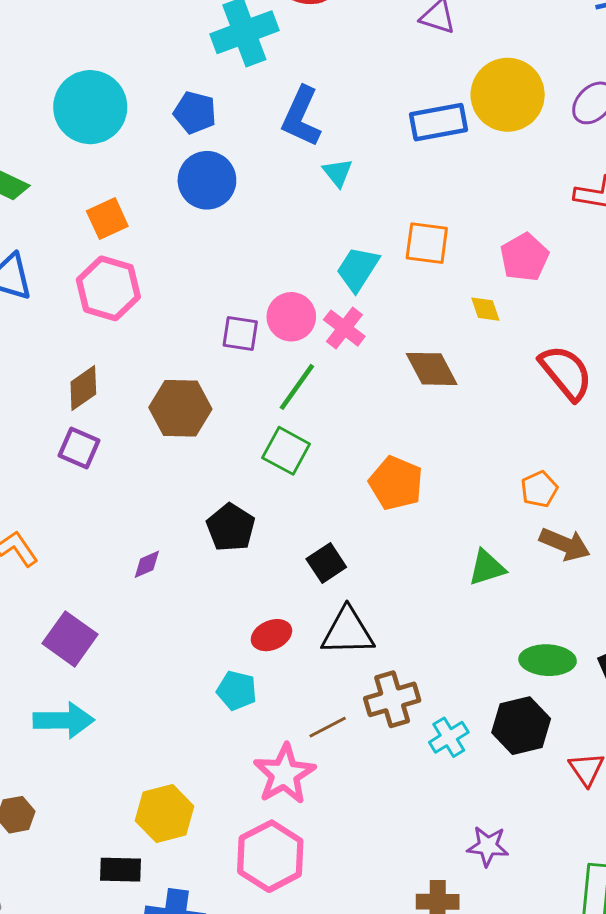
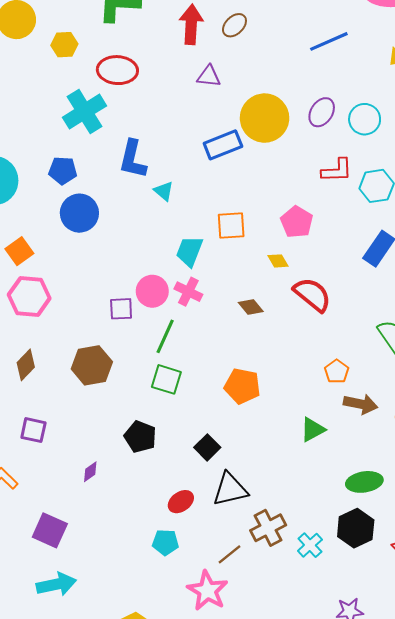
brown diamond: (432, 369) -> (251, 307), size x0.7
red semicircle: (566, 373) -> (312, 295), moved
purple square: (79, 448) -> (33, 430), moved

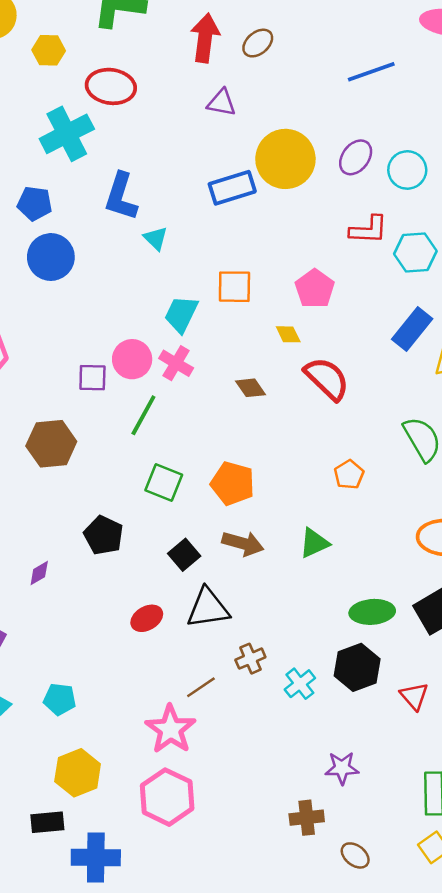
green square: (166, 379) -> (164, 483), moved
brown arrow: (361, 404) -> (243, 543), moved
brown cross: (268, 528) -> (250, 659), size x0.7
cyan pentagon: (165, 542) -> (60, 699), moved

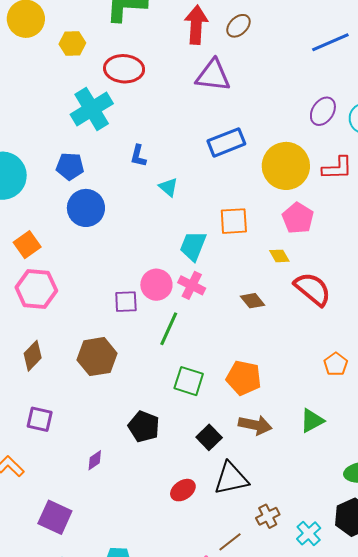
purple triangle: (222, 103) -> (213, 75), size x1.5
yellow circle: (285, 159) -> (286, 166), moved
blue L-shape: (121, 197) -> (138, 156), size x0.6

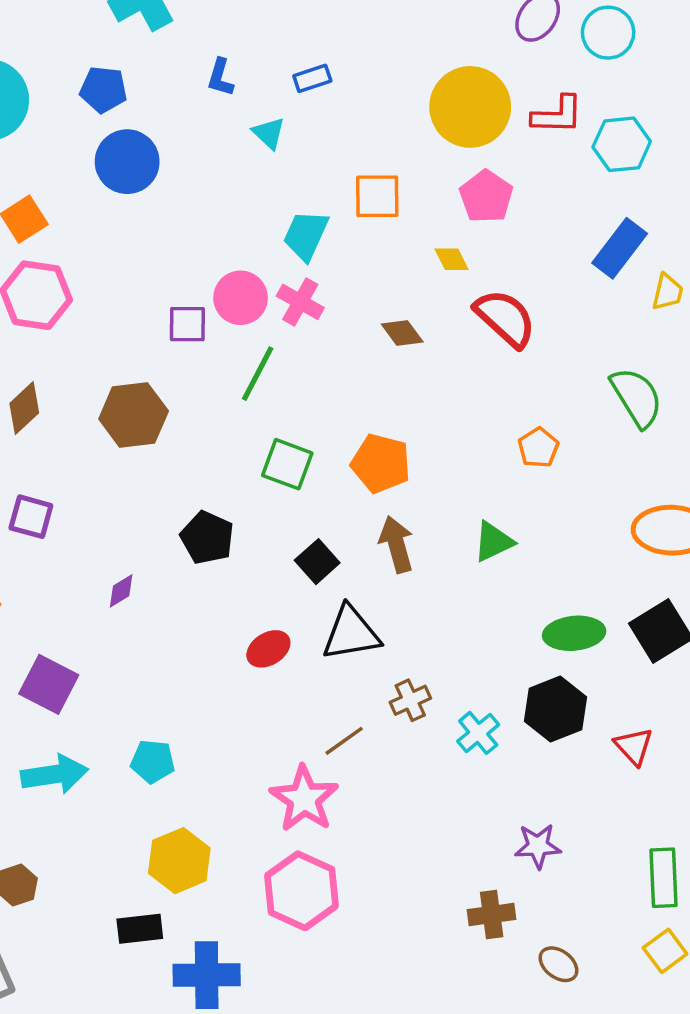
blue rectangle: (226, 142) -> (312, 78), moved, size x0.6
brown arrow: (255, 425) -> (396, 544), turned -120

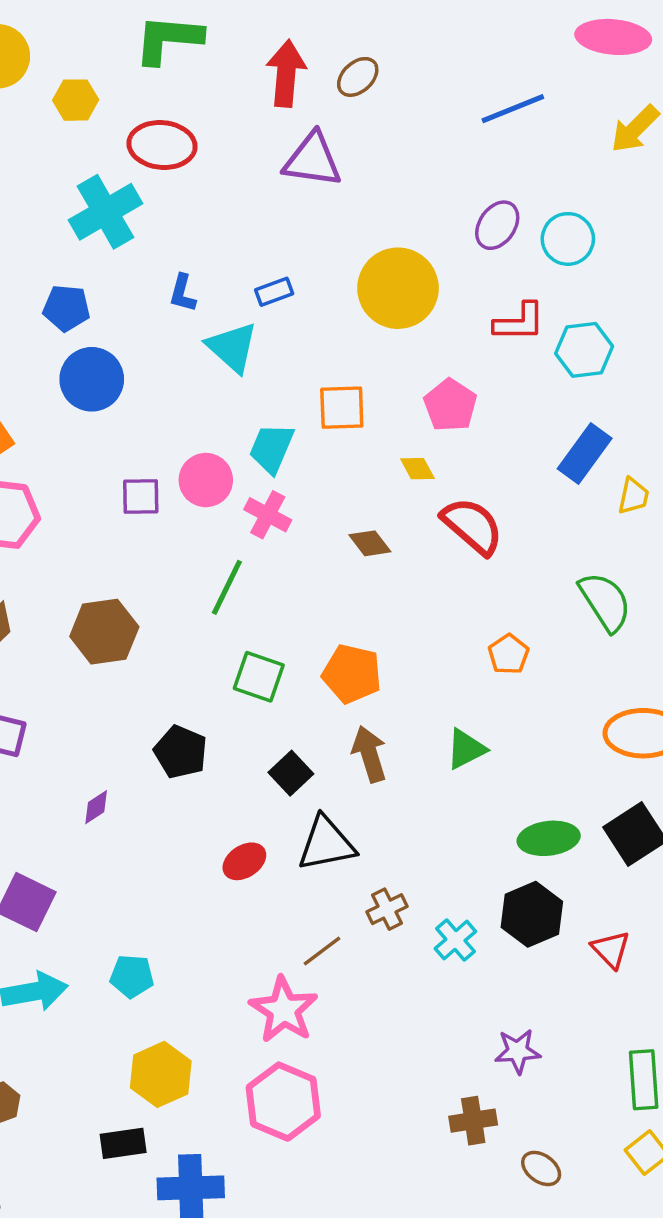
yellow circle: (470, 107) -> (398, 288), moved
cyan triangle: (269, 133) -> (232, 347), size x1.6
pink circle: (241, 298) -> (206, 480), moved
purple square: (187, 324) -> (141, 496), moved

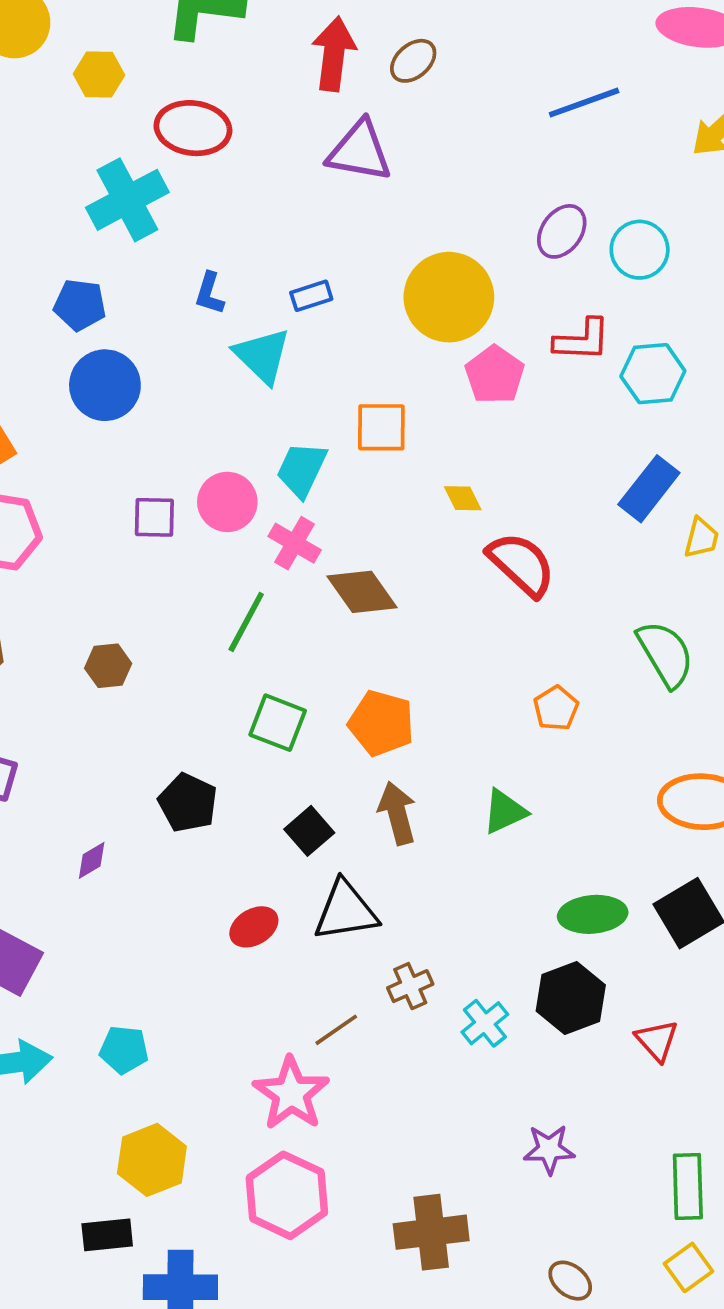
pink pentagon: (450, 405) -> (495, 375), moved
brown diamond: (370, 543) -> (362, 592), moved, size x1.5
brown hexagon: (104, 632) -> (108, 666), size x0.6
brown cross: (473, 1121) -> (431, 1232), moved, size x1.4

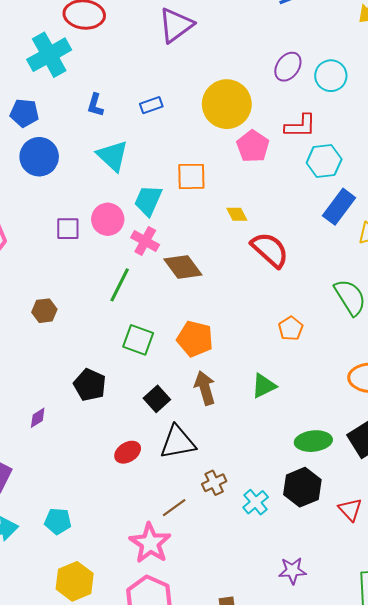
purple triangle: (360, 151) -> (176, 25), turned -45
cyan triangle: (262, 356) -> (113, 156), moved
cyan hexagon: (653, 374) -> (324, 161), moved

